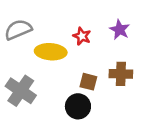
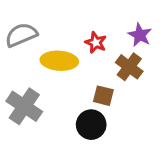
brown cross: (121, 74) -> (129, 67), moved, turned 35

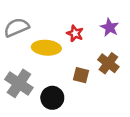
brown cross: (129, 67) -> (108, 63), moved
black circle: (91, 125) -> (52, 98), moved

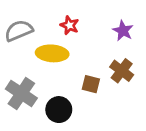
red star: (75, 33) -> (69, 25), moved

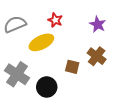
yellow ellipse: (52, 53) -> (41, 42), turned -30

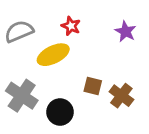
brown cross: (97, 56) -> (121, 96), moved

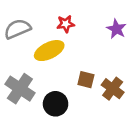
red star: (71, 26) -> (66, 24), turned -30

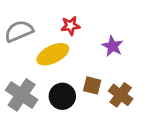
purple star: (116, 29) -> (112, 46), moved
black circle: (56, 104) -> (62, 96), moved

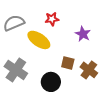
yellow ellipse: (53, 54) -> (39, 40), turned 60
black circle: (62, 96) -> (51, 82), moved

